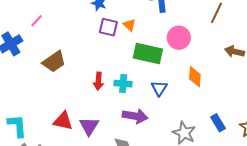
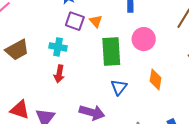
green rectangle: (148, 53) -> (111, 52), turned 68
cyan cross: (123, 84) -> (58, 47), moved

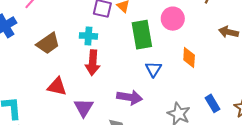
red arrow: (59, 74) -> (93, 63), size x1.4
red triangle: (20, 110) -> (57, 87), moved

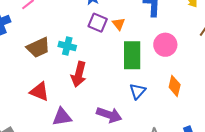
cyan cross: (88, 36) -> (67, 46), moved
purple triangle: (84, 108) -> (62, 117), turned 40

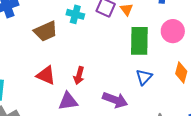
cyan cross: (67, 46) -> (75, 14), moved
red arrow: (79, 74) -> (79, 76), moved, size x0.7

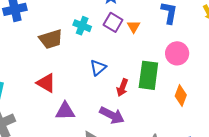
green rectangle: (139, 41) -> (148, 75), moved
red arrow: (79, 76) -> (122, 88), moved
blue triangle: (144, 77) -> (98, 68), moved

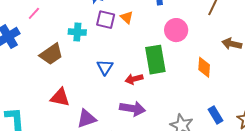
red arrow: (122, 88) -> (134, 79), turned 72
orange diamond: (181, 95) -> (204, 67), moved

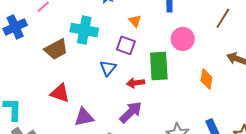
purple square: (106, 20) -> (126, 45), moved
cyan cross: (77, 32) -> (84, 30), size x1.5
purple arrow: (132, 109) -> (131, 112), turned -60

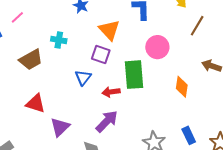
orange triangle: (135, 21) -> (109, 30), size x1.6
cyan cross: (84, 30) -> (59, 40), size x0.6
purple triangle: (84, 117) -> (60, 127), turned -30

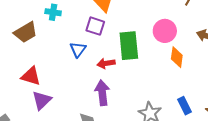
pink circle: (157, 47) -> (165, 31), moved
purple arrow: (107, 121) -> (102, 93), turned -50
purple triangle: (60, 127) -> (42, 100), moved

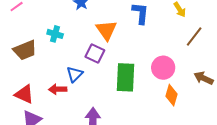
red arrow: (106, 63) -> (58, 89), moved

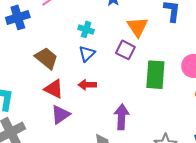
brown trapezoid: (25, 50) -> (46, 58), moved, turned -120
blue triangle: (75, 74) -> (87, 54), moved

